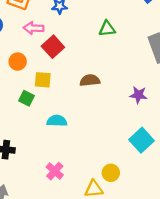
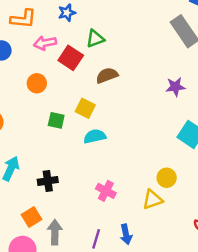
green triangle: (107, 29) -> (95, 39), moved
yellow square: (43, 80) -> (85, 108), moved, turned 36
brown semicircle: (90, 80) -> (107, 75), moved

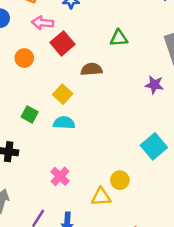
green triangle: (95, 39) -> (119, 38), moved
purple star: (175, 87) -> (154, 85), moved
green square: (56, 120) -> (30, 114), moved

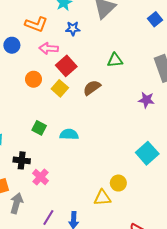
brown semicircle: (91, 69) -> (92, 88), turned -30
yellow square: (63, 94) -> (60, 88), moved
pink cross: (60, 176) -> (41, 177), moved

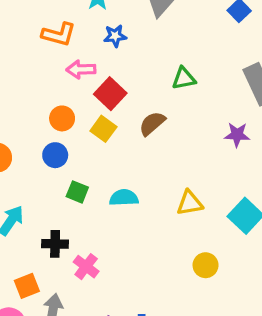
blue circle: (12, 45) -> (55, 155), moved
yellow triangle: (102, 198) -> (190, 203), moved

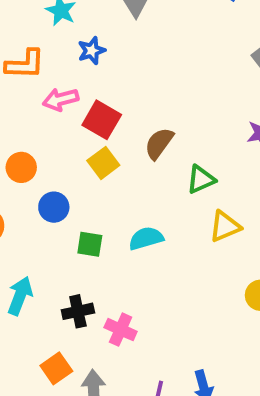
green triangle: (184, 78) -> (201, 179), moved
orange circle: (62, 118) -> (21, 167), moved
yellow square: (103, 129) -> (103, 163), turned 30

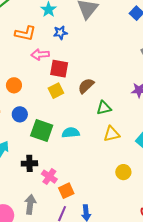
red square: (102, 120) -> (59, 69), turned -30
blue circle: (54, 207) -> (20, 114), moved
green square: (90, 244) -> (42, 131), size x1.6
orange square: (56, 368) -> (66, 191), moved

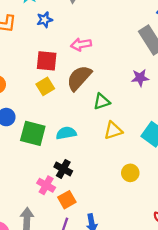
pink arrow: (40, 54) -> (81, 44), moved
brown semicircle: (86, 86) -> (79, 78), size x1.4
black cross: (29, 163) -> (63, 169), moved, turned 35

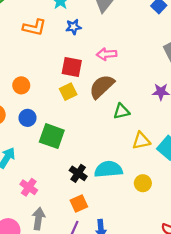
yellow triangle: (113, 131) -> (141, 141), moved
cyan semicircle: (66, 133) -> (108, 169), moved, size x1.4
pink cross: (46, 185) -> (29, 187), moved

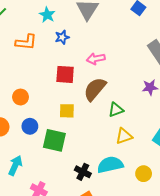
yellow square: (68, 92) -> (67, 111), moved, turned 35
yellow triangle: (141, 141) -> (124, 136), moved

